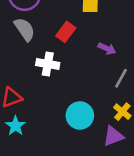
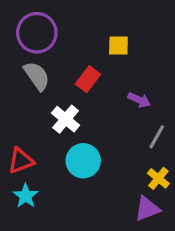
white cross: (48, 64) -> (66, 119), turned 30
cyan circle: (80, 115) -> (83, 161), moved

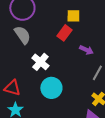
red rectangle: (88, 79) -> (64, 33), moved
red triangle: (21, 161) -> (12, 88), turned 36

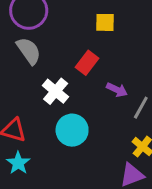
red rectangle: (64, 33) -> (87, 63), moved
purple arrow: (86, 50) -> (117, 90), moved

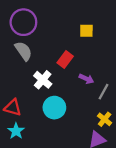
yellow square: (105, 22) -> (86, 31), moved

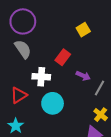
yellow square: (86, 31) -> (83, 30), turned -32
white cross: (43, 80) -> (41, 77), turned -36
red triangle: (13, 108) -> (19, 95), moved, turned -48

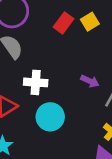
red rectangle: (63, 57) -> (63, 23), moved

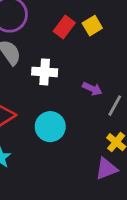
white cross: (36, 82) -> (45, 72), moved

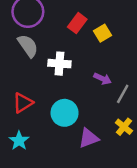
yellow square: (92, 26) -> (102, 33), moved
purple triangle: (106, 169) -> (89, 138), moved

